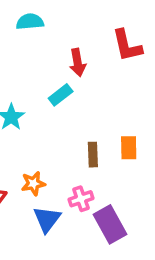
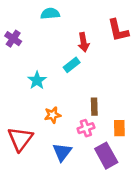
orange rectangle: (129, 148) -> (119, 128), moved
orange star: (33, 183) -> (53, 115), moved
pink cross: (81, 199) -> (86, 128), moved

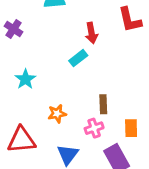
cyan star: (37, 80) -> (25, 79), moved
red triangle: (20, 139) -> (21, 140), turned 48

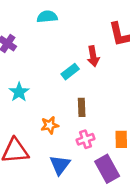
red arrow: (91, 33) -> (93, 56), moved
brown rectangle: (103, 104) -> (82, 107), moved

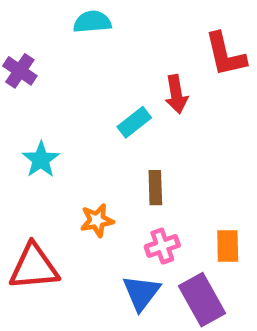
blue triangle: (60, 165) -> (141, 293), moved

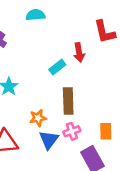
brown rectangle: (155, 188) -> (68, 101), size x1.5
blue triangle: (141, 293) -> (49, 140), moved

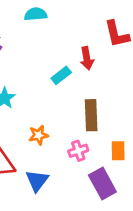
brown rectangle: (68, 101) -> (91, 115), moved
blue triangle: (49, 140) -> (37, 181), moved

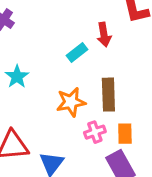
orange star: (38, 135) -> (71, 102), moved, size x1.4
orange rectangle: (118, 151) -> (125, 134), moved

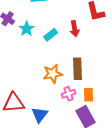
cyan rectangle: (77, 53) -> (51, 35), moved
cyan star: (17, 77) -> (27, 29), moved

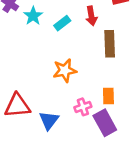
brown rectangle: (78, 69) -> (110, 44), moved
pink cross: (69, 94) -> (83, 107), moved

